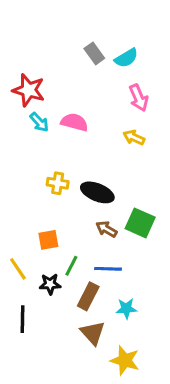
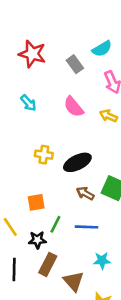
gray rectangle: (94, 53) -> (75, 64), moved
red star: (29, 90) -> (32, 54), moved
pink semicircle: (74, 122) -> (74, 107), moved, turned -145
black ellipse: (97, 192) -> (77, 162), turned -48
brown rectangle: (88, 296) -> (48, 264), moved

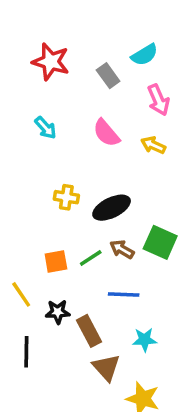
green line: (55, 224) -> (91, 258), moved, turned 30
brown rectangle: (48, 264) -> (89, 331), moved, turned -55

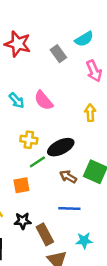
cyan arrow: (46, 128) -> (17, 100), moved
pink semicircle: (106, 133) -> (44, 100), moved
yellow arrow: (153, 145) -> (90, 113), moved, turned 63
green line: (91, 258) -> (37, 162), moved

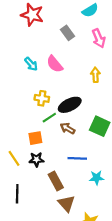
gray rectangle: (58, 54) -> (68, 33), moved
brown arrow: (68, 177) -> (68, 128), moved
black star: (23, 221) -> (36, 159), moved
cyan star: (84, 241) -> (97, 178), moved

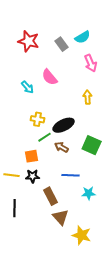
gray rectangle: (68, 33) -> (62, 44), moved
pink semicircle: (55, 64) -> (50, 77), moved
yellow line: (14, 158) -> (12, 175), turned -49

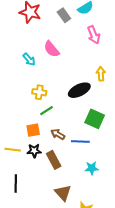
yellow arrow: (88, 97) -> (101, 74), moved
black ellipse: (64, 125) -> (79, 90), moved
brown arrow: (62, 147) -> (58, 134), moved
blue line: (71, 175) -> (80, 141), moved
brown rectangle: (51, 196) -> (54, 160), moved

